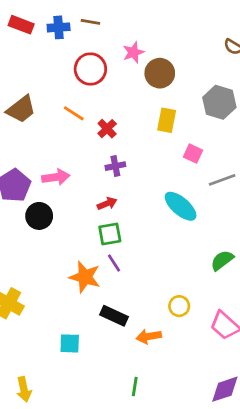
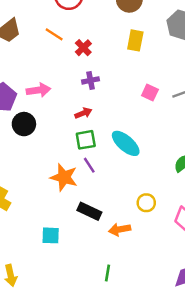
pink square: (193, 154) -> (150, 93), moved
cyan ellipse: (181, 206) -> (126, 143), moved

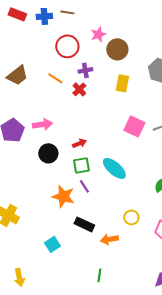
purple cross: (91, 80) -> (85, 70), moved
pink square: (150, 93) -> (134, 126), size x1.5
black circle: (24, 124) -> (48, 153), moved
cyan square: (51, 235) -> (52, 244), turned -35

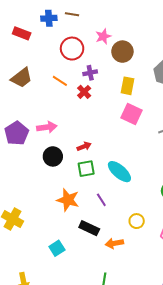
red rectangle: (17, 14) -> (22, 33), moved
pink square: (134, 126) -> (132, 114), moved
purple line: (84, 186) -> (101, 200), moved

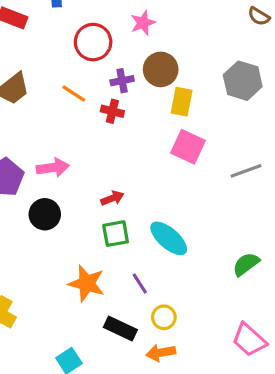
brown circle: (122, 52) -> (161, 69), moved
red cross: (84, 92) -> (112, 111), turned -32
black circle: (53, 156) -> (45, 214), moved
yellow circle: (137, 221) -> (164, 317), moved

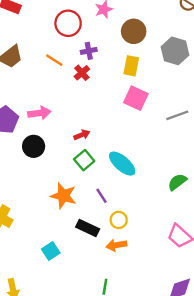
brown circle: (161, 69) -> (134, 31), moved
red cross: (112, 111) -> (82, 73), turned 35
green square: (116, 234) -> (84, 160), turned -30

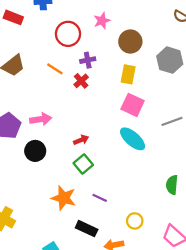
cyan ellipse: (122, 164) -> (133, 139), moved
green semicircle: (177, 182) -> (172, 185), turned -48
purple line: (101, 196) -> (100, 198), turned -32
yellow circle: (119, 220) -> (135, 221), moved

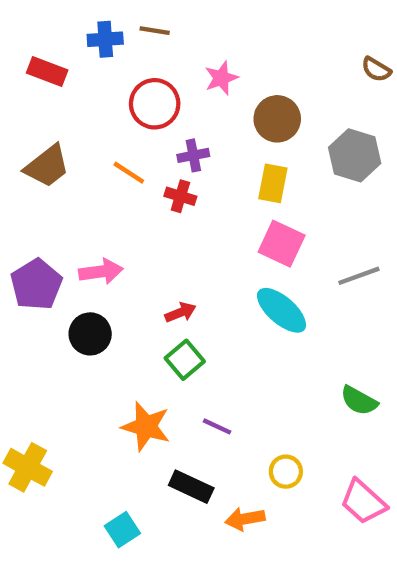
red cross: (81, 81) -> (180, 196), turned -32
green semicircle: (172, 185) -> (359, 401), turned -66

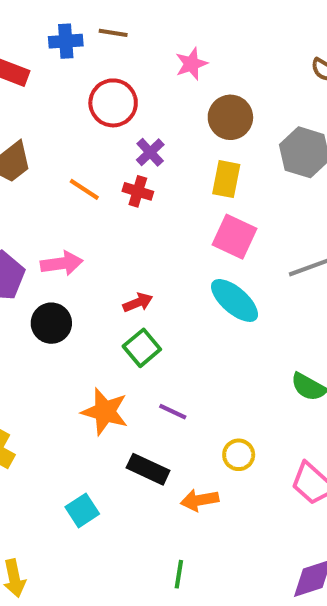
pink star: (221, 78) -> (191, 64), moved
purple cross: (193, 155) -> (150, 152), turned -32
orange line: (129, 173) -> (84, 189), moved

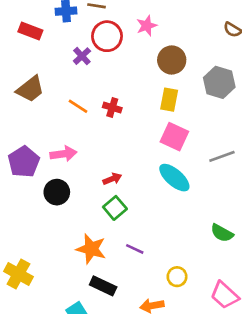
red circle: (113, 103) -> (107, 36), moved
purple cross: (150, 152) -> (82, 56), moved
black rectangle: (148, 469) -> (103, 286), moved

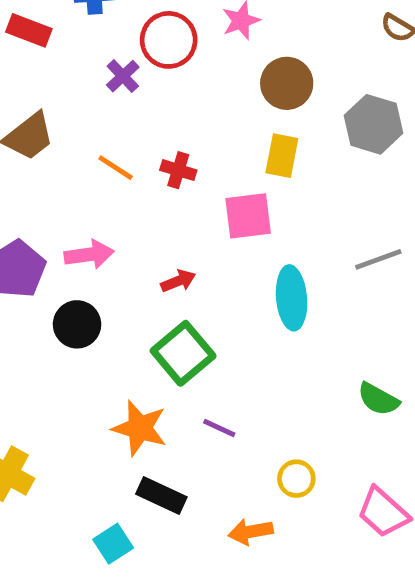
pink square: (174, 137) -> (248, 216), moved, turned -32
cyan ellipse: (174, 178) -> (292, 298), turned 44
red arrow: (112, 179) -> (178, 281), moved
green square: (115, 208) -> (183, 353), size x1.4

